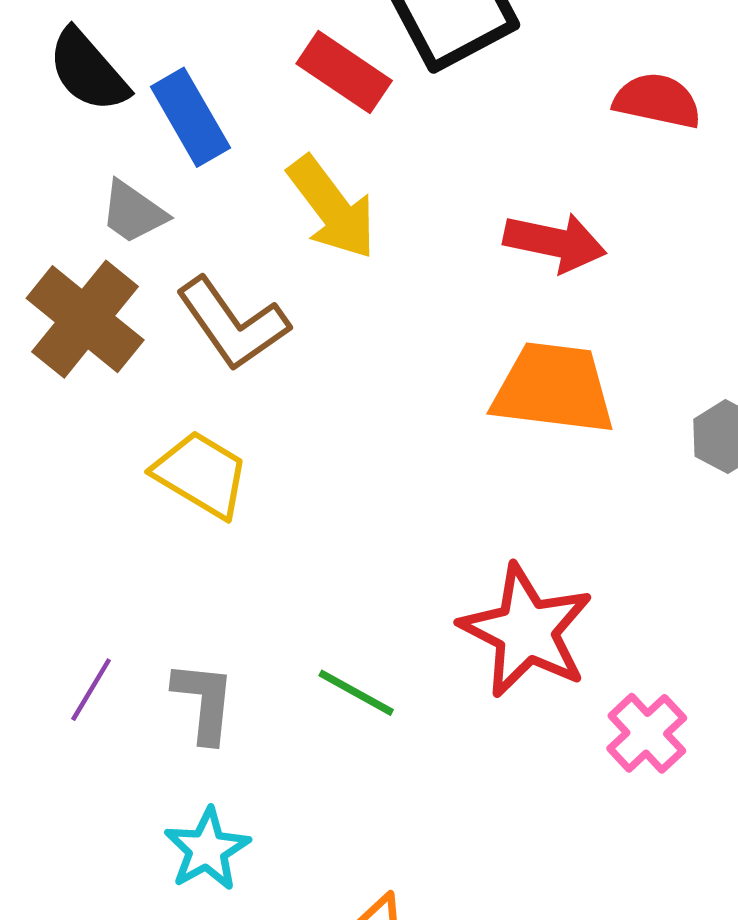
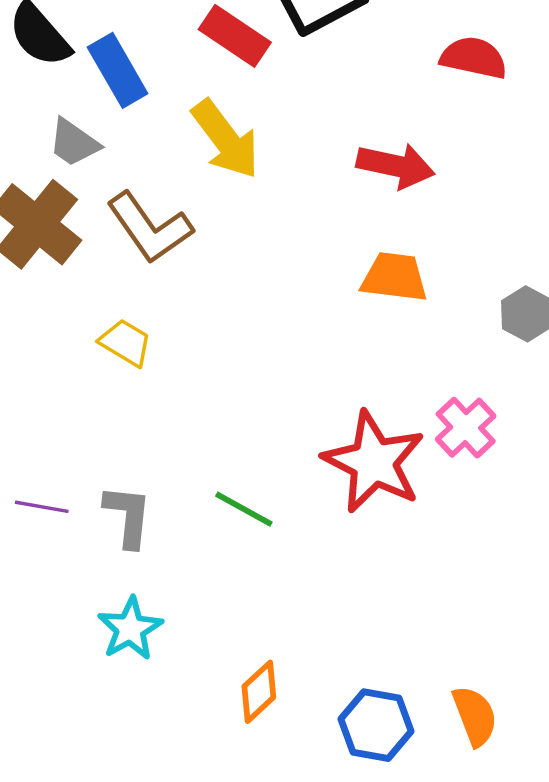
orange trapezoid: (553, 388) -> (394, 277), size x0.7
yellow trapezoid: (201, 474) -> (126, 343), size x0.7
purple line: (91, 690) -> (42, 507), turned 69
pink cross: (647, 733) -> (466, 428), moved

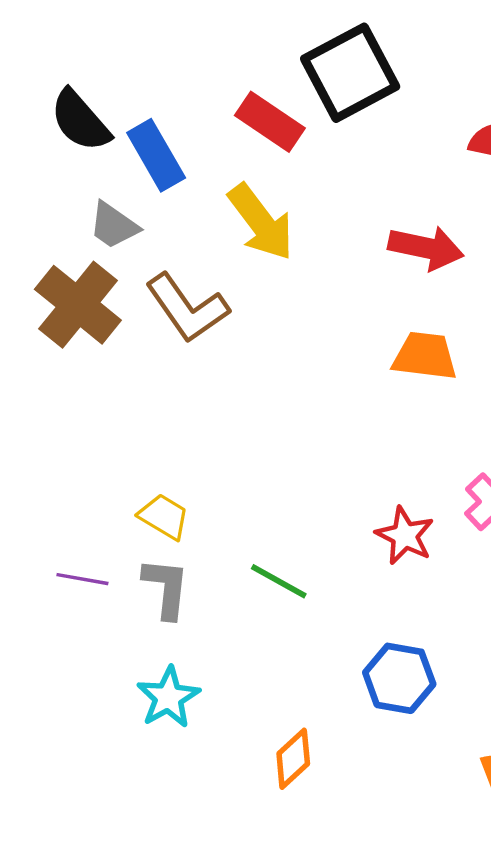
yellow trapezoid: (126, 343) -> (164, 517), moved
red star: (374, 462) -> (405, 536), size x0.6
blue hexagon: (376, 725) -> (399, 678), moved

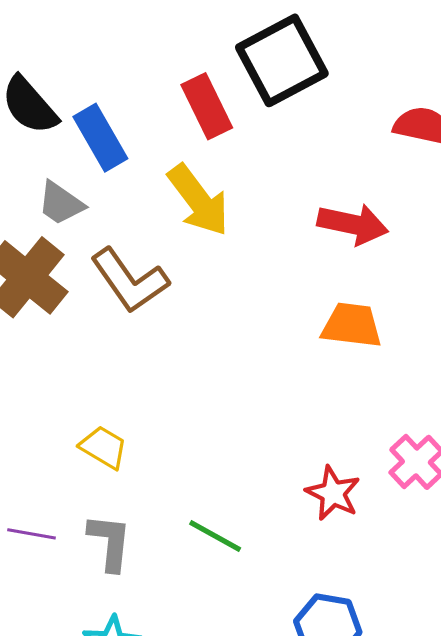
red rectangle: (270, 122) -> (207, 106), turned 30
yellow trapezoid: (164, 517) -> (104, 447), moved

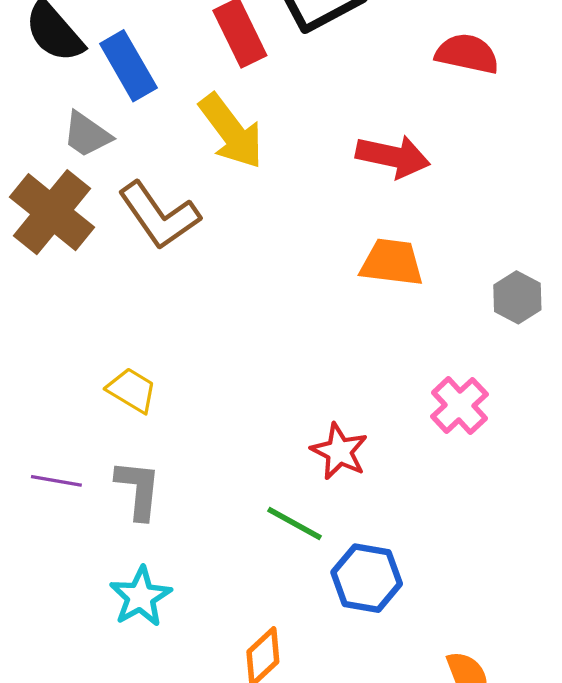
red star: (333, 493) -> (339, 451), moved
green line: (215, 536) -> (295, 523), moved

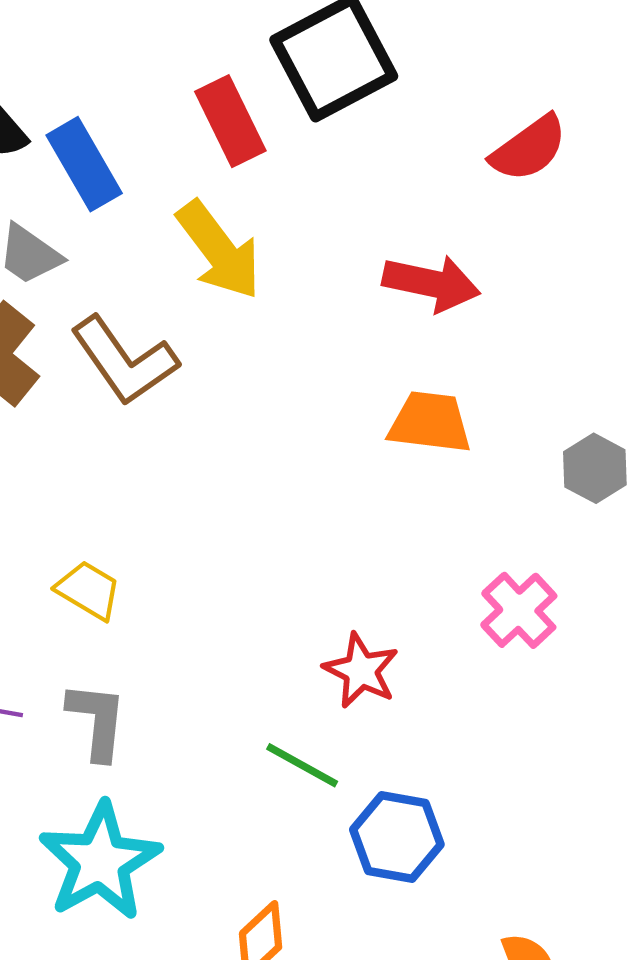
red semicircle: (467, 54) -> (529, 148), turned 132
cyan star: (140, 597) -> (100, 861), size x1.5

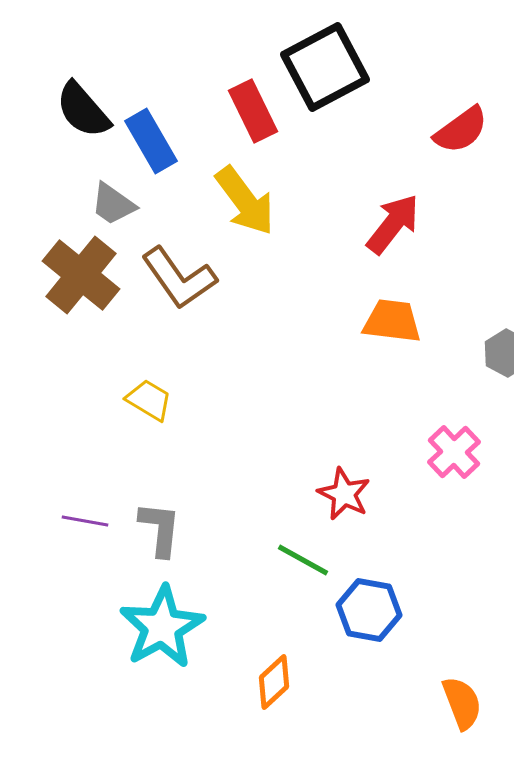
red arrow: (431, 283) -> (393, 224), turned -64
yellow trapezoid: (88, 590) -> (149, 400), moved

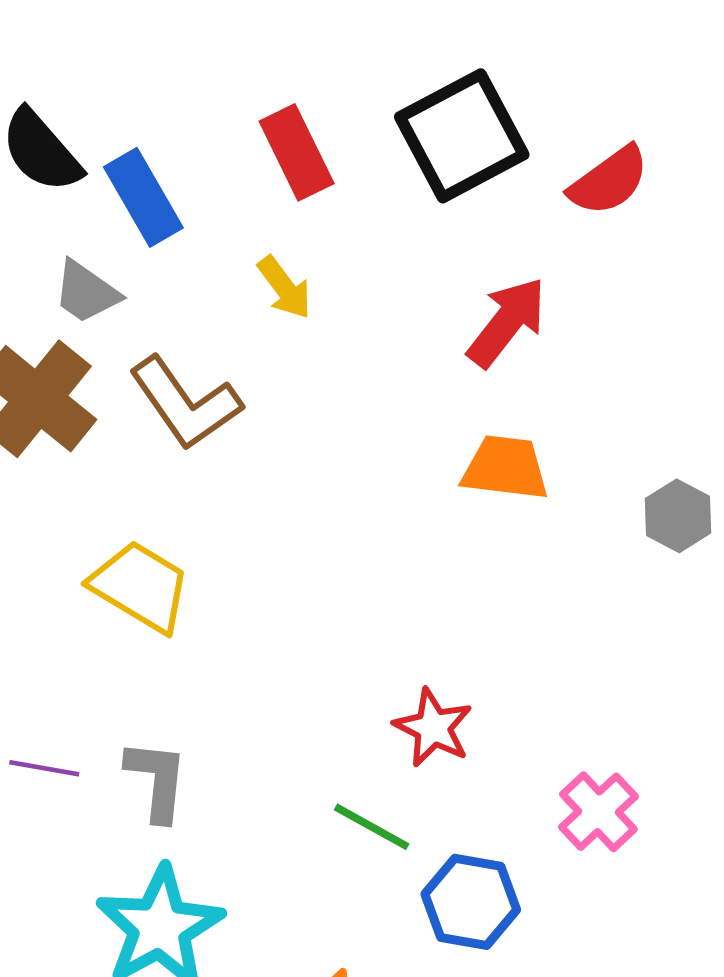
black square: (325, 67) -> (462, 136), moved
yellow arrow: (245, 201) -> (284, 288), size x0.6
yellow trapezoid: (149, 400) -> (140, 586), size x1.5
pink cross: (454, 452) -> (598, 812), moved

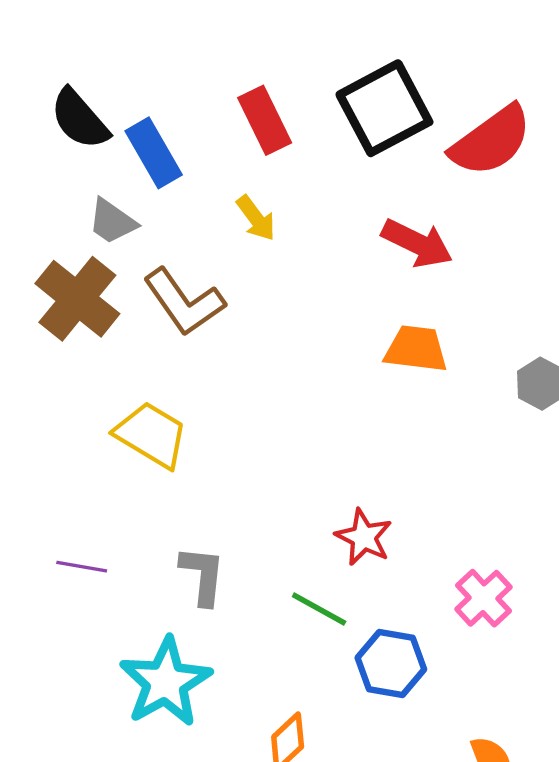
red semicircle: (609, 181) -> (491, 141), size x1.4
red arrow: (507, 322) -> (417, 243), turned 78
gray L-shape: (157, 780) -> (203, 575), moved

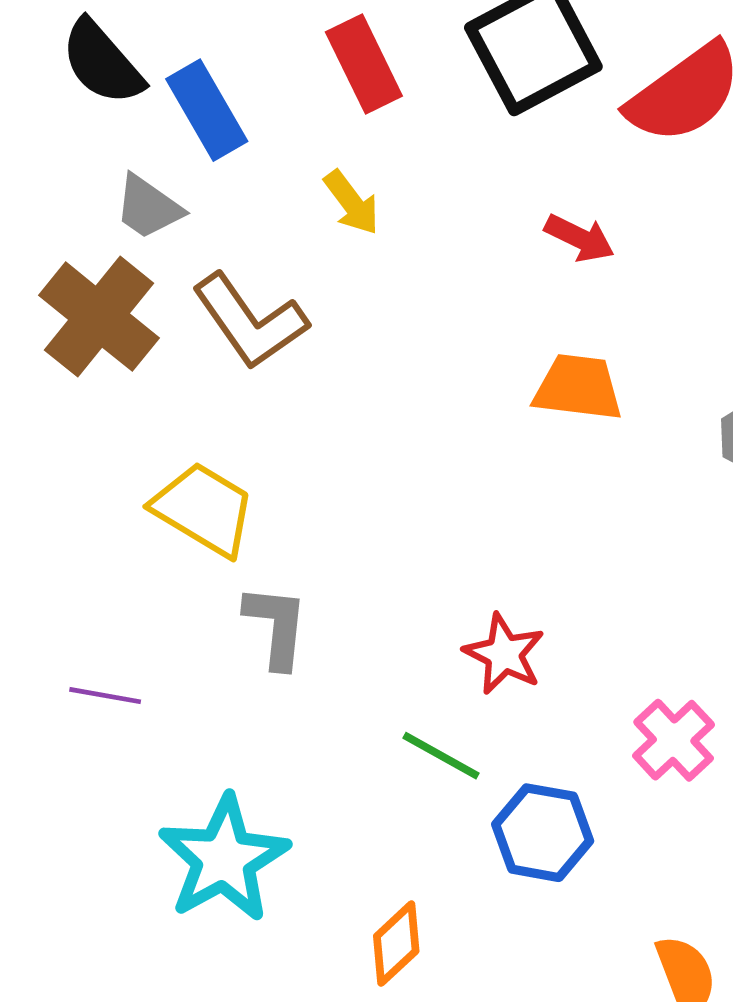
red arrow: (417, 243) -> (580, 238), size x0.7
gray L-shape: (203, 575) -> (276, 626), moved

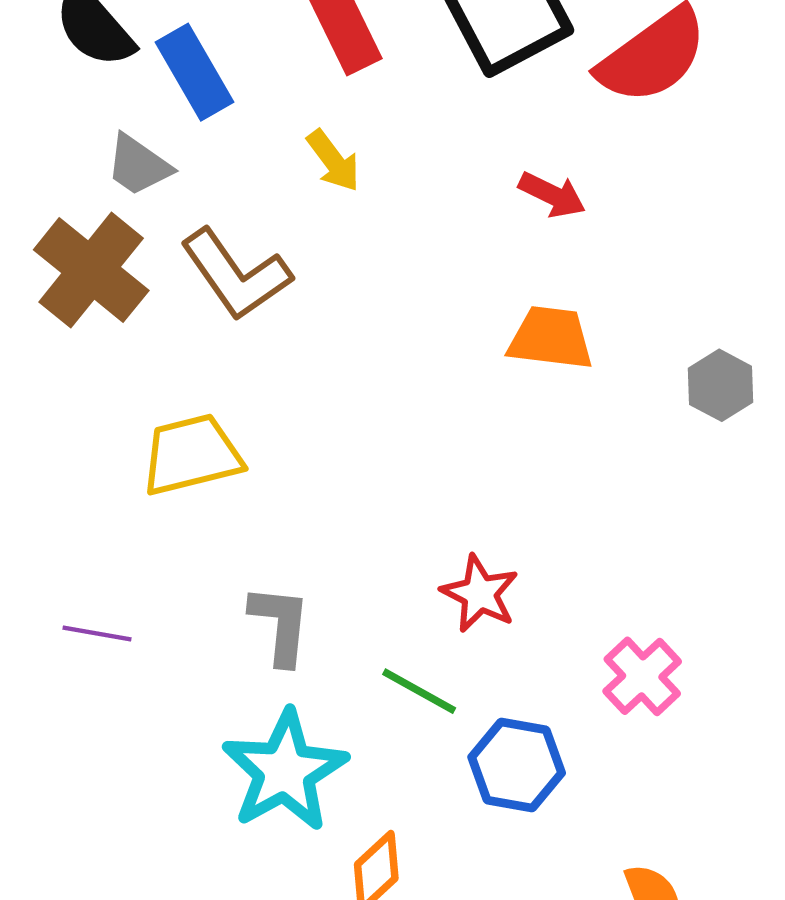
yellow trapezoid: (204, 509) -> (192, 455), turned -45
gray L-shape: (276, 626) -> (280, 625), moved
cyan star: (224, 859) -> (285, 771), moved

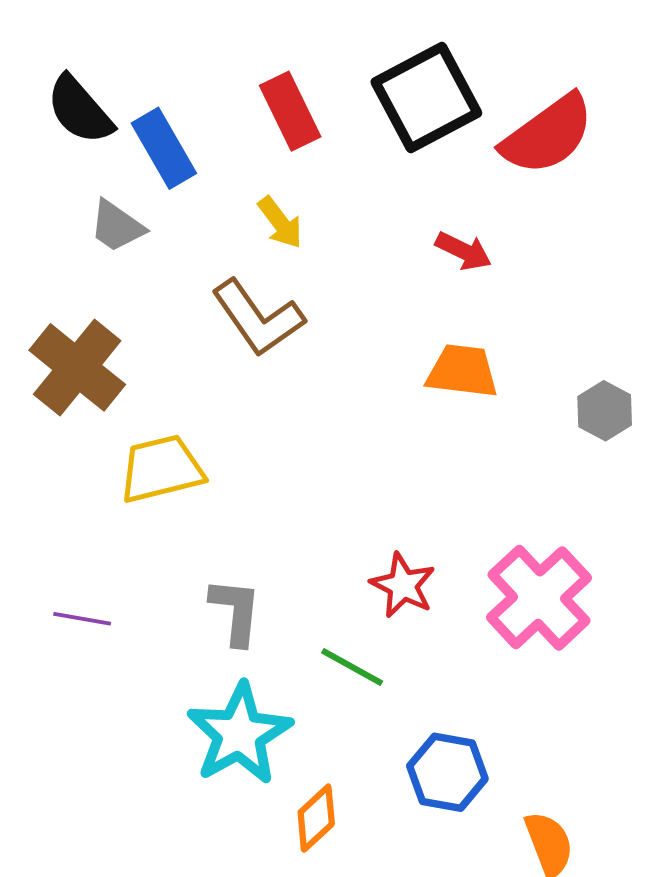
brown cross: (91, 270) -> (77, 367), moved
brown L-shape: (236, 275) -> (258, 318), moved
pink cross: (642, 676) -> (539, 598), moved, size x1.6
blue hexagon: (517, 765) -> (447, 772), moved

